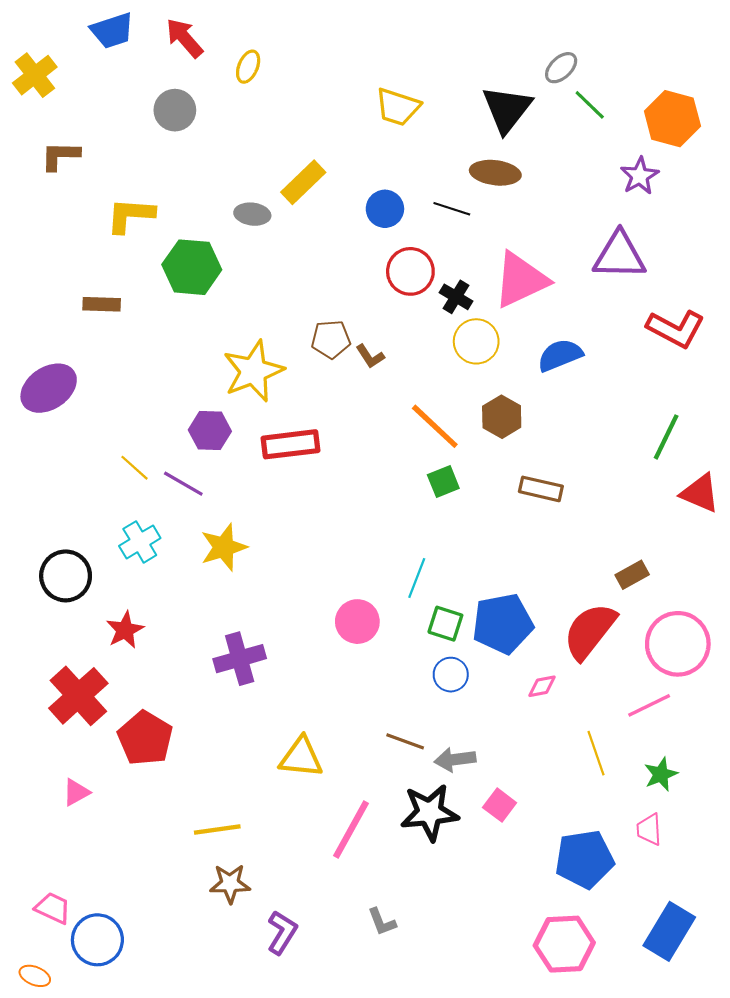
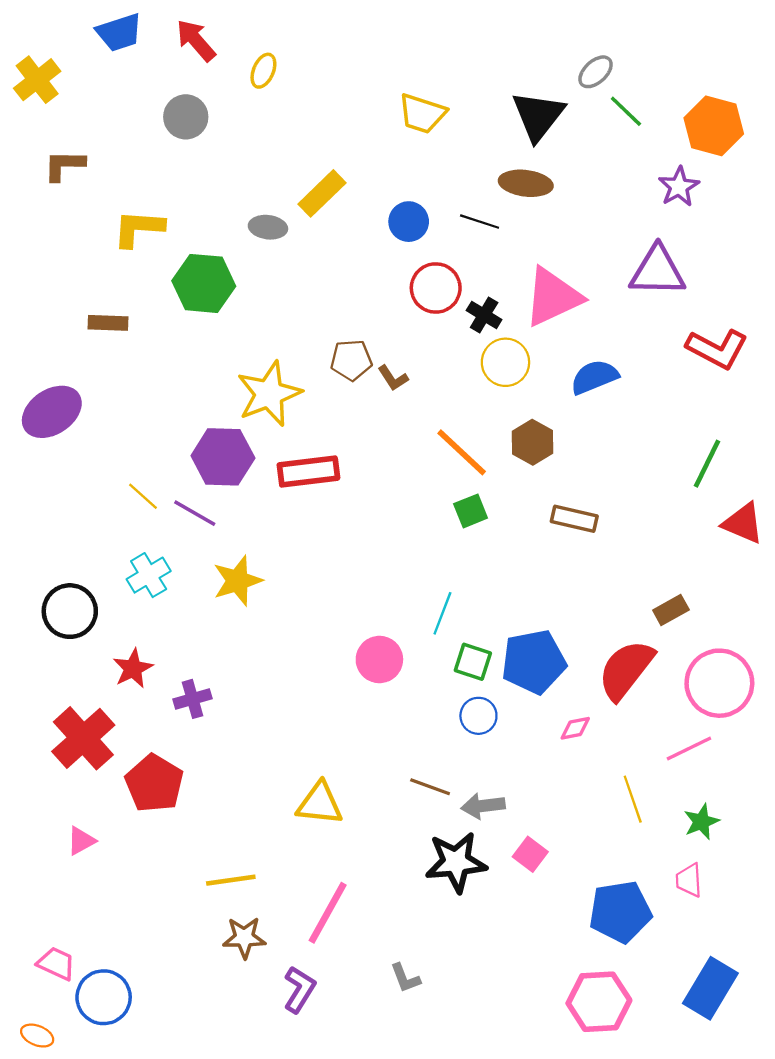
purple hexagon: (210, 431) -> (223, 457), size x1.4
purple cross: (240, 659) -> (193, 699), moved, size x0.7
pink line: (351, 829) -> (328, 913), moved

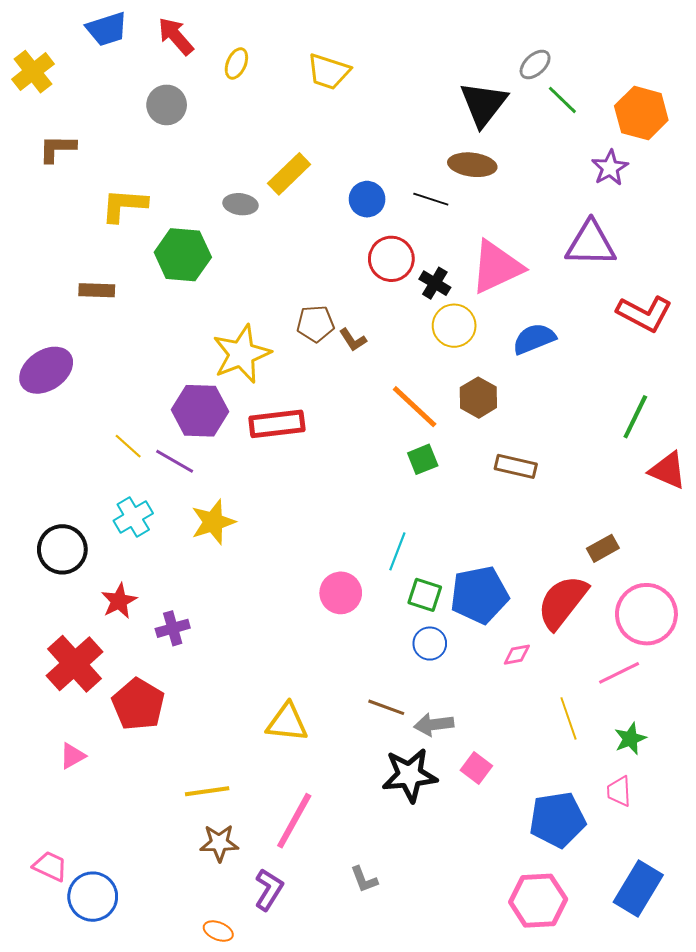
yellow trapezoid: (422, 113) -> (329, 72), moved
orange ellipse: (37, 1036) -> (218, 931), moved

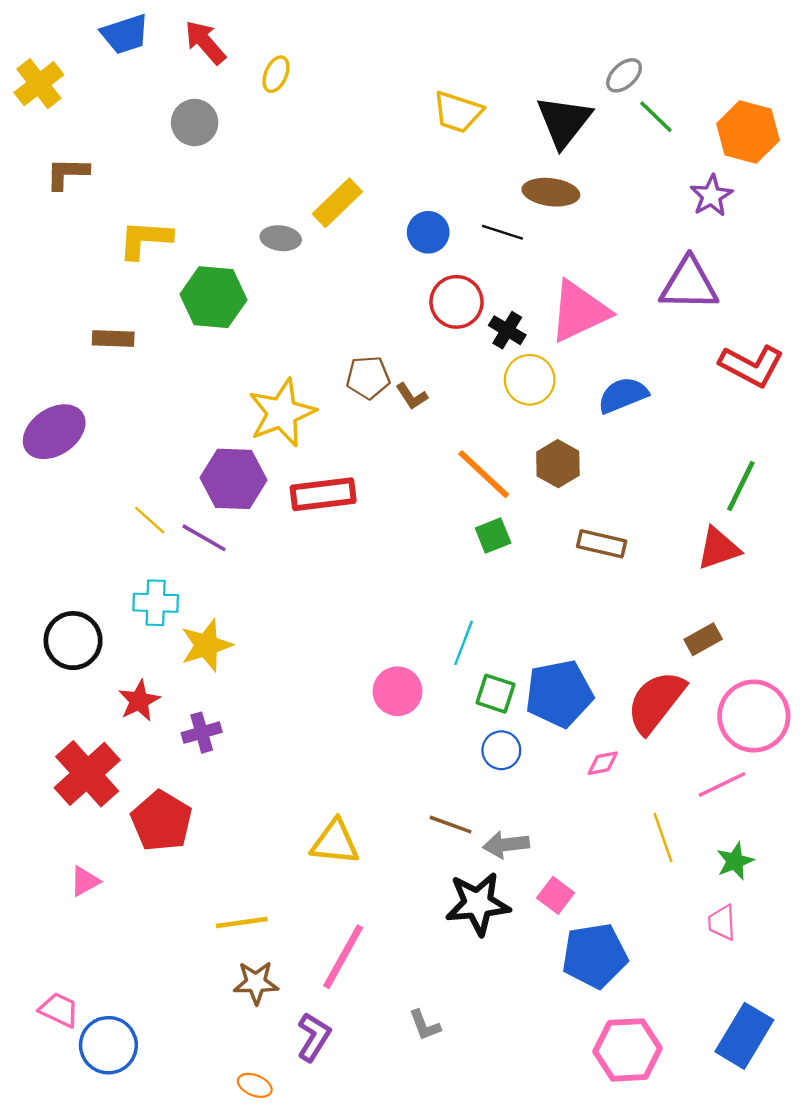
yellow trapezoid: (329, 72) -> (458, 112), moved
red triangle: (668, 470) -> (718, 548), moved, turned -42
cyan cross: (133, 517) -> (156, 603), turned 33
yellow star: (213, 522) -> (206, 645), moved
blue pentagon: (557, 820) -> (595, 956), moved

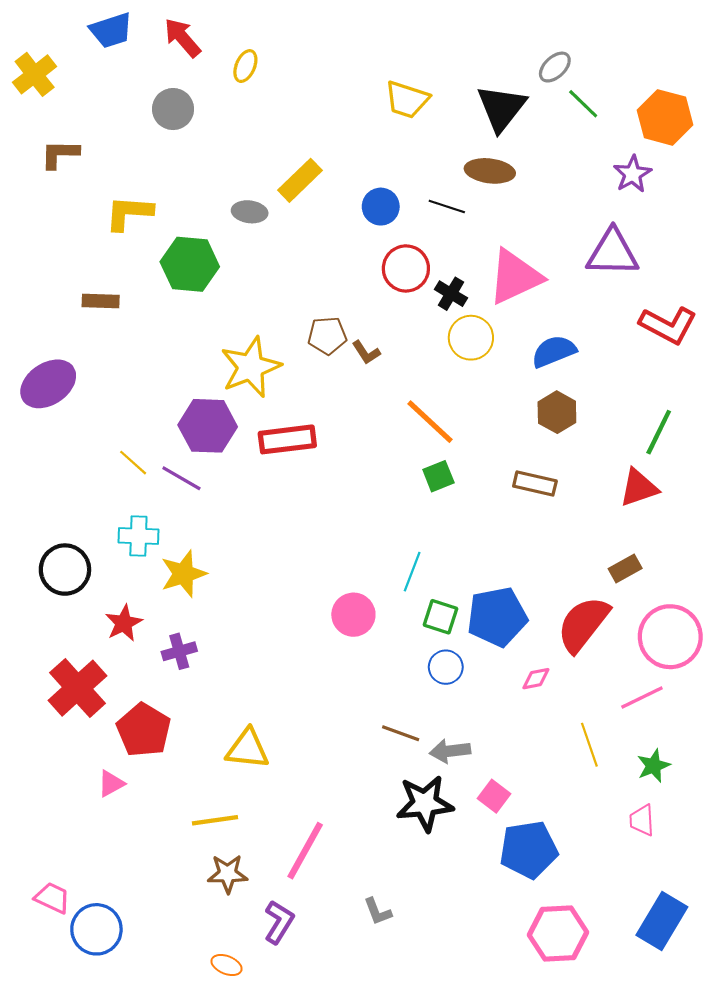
brown hexagon: (558, 464) -> (557, 412), moved
yellow triangle: (335, 842) -> (247, 749), moved
pink triangle: (85, 881) -> (111, 784), moved

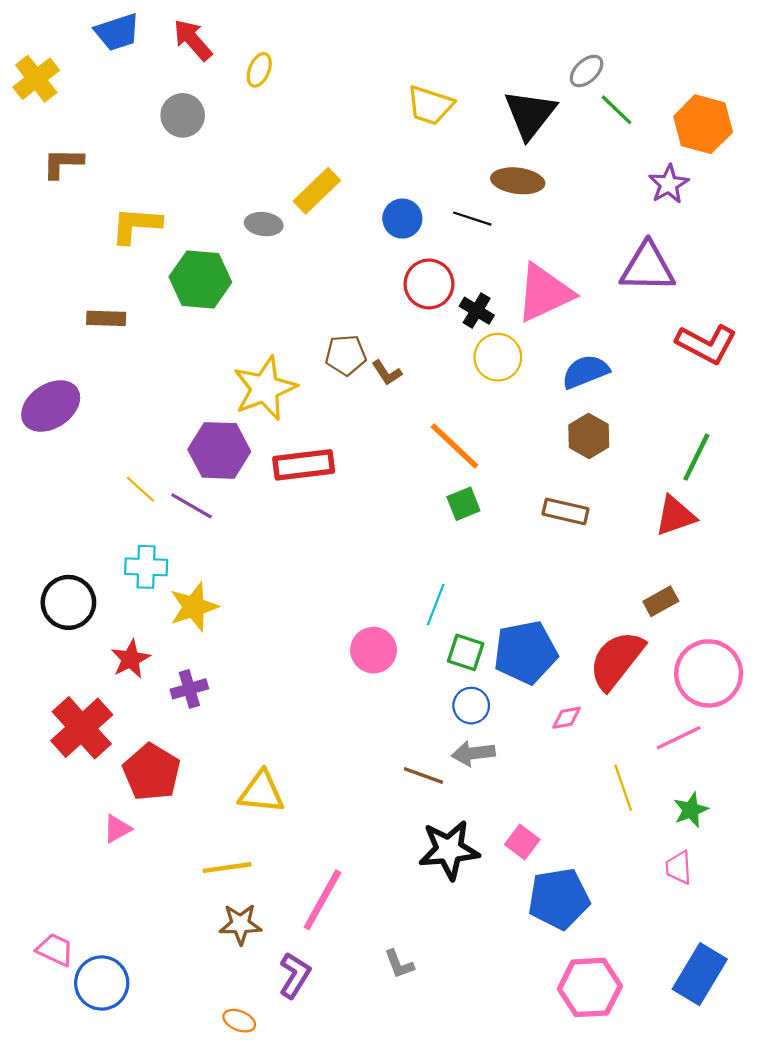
gray arrow: (450, 751) -> (473, 753), moved

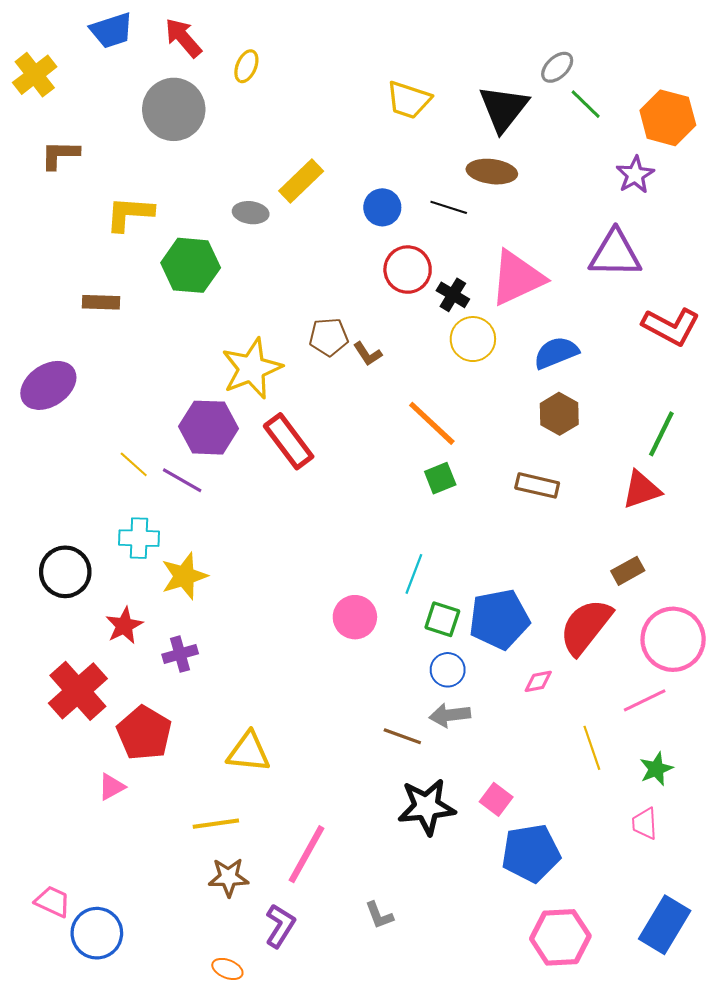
gray circle: (183, 115) -> (174, 109), size x1.5
red rectangle: (304, 465) -> (289, 441), turned 60

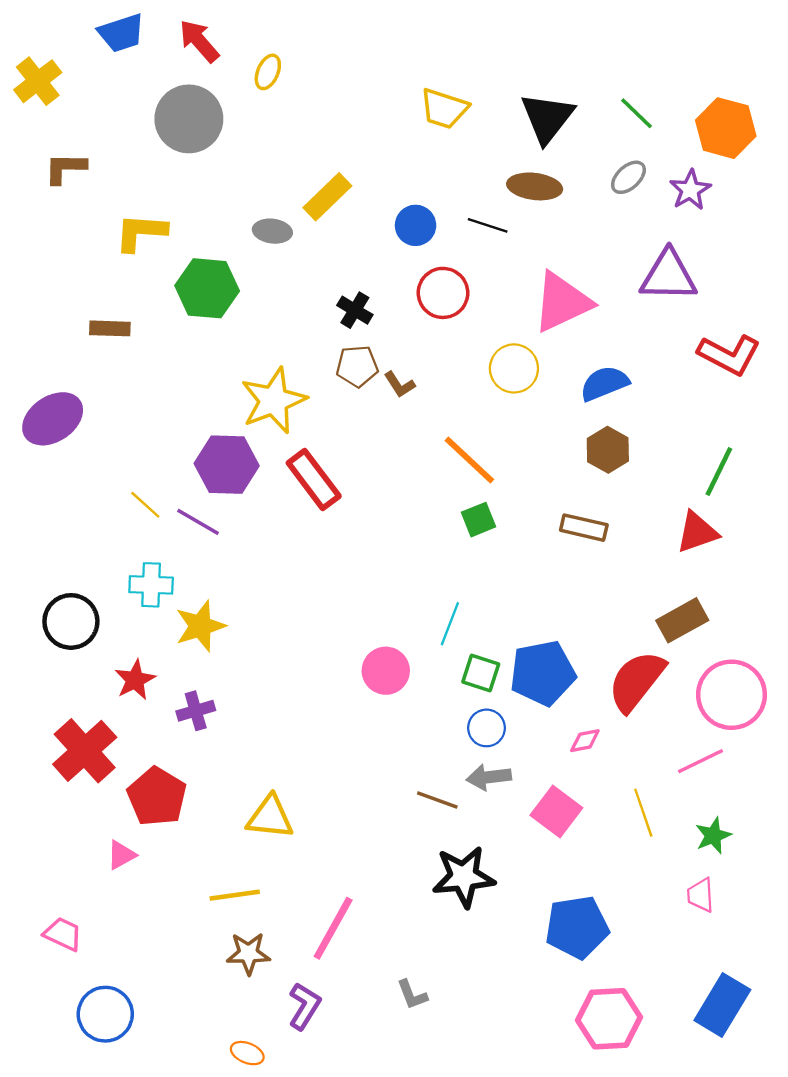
gray ellipse: (557, 67) -> (628, 177), moved
black cross: (453, 295) -> (355, 310), moved
brown rectangle: (628, 571) -> (682, 620), size x1.4
pink square: (496, 799) -> (556, 812), moved, size x1.4
pink trapezoid: (53, 902) -> (63, 934), moved

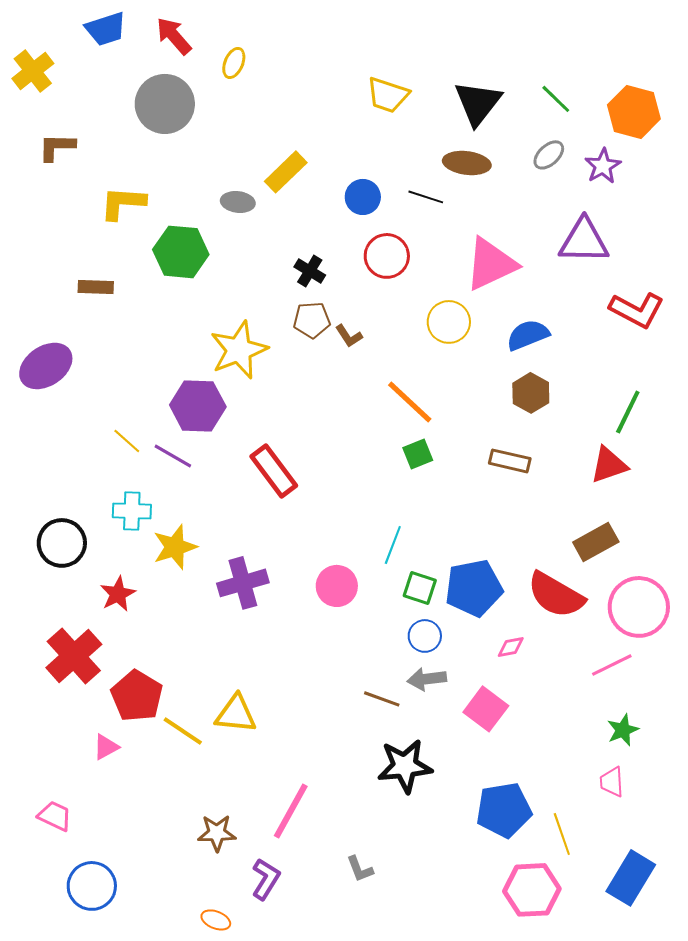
red rectangle: (314, 480) -> (274, 471), moved
red semicircle: (636, 681) -> (556, 595), turned -98
purple cross: (196, 711) -> (243, 583), moved, size x1.5
yellow line: (643, 813) -> (562, 834), moved
yellow line: (235, 895) -> (183, 731), moved, turned 42

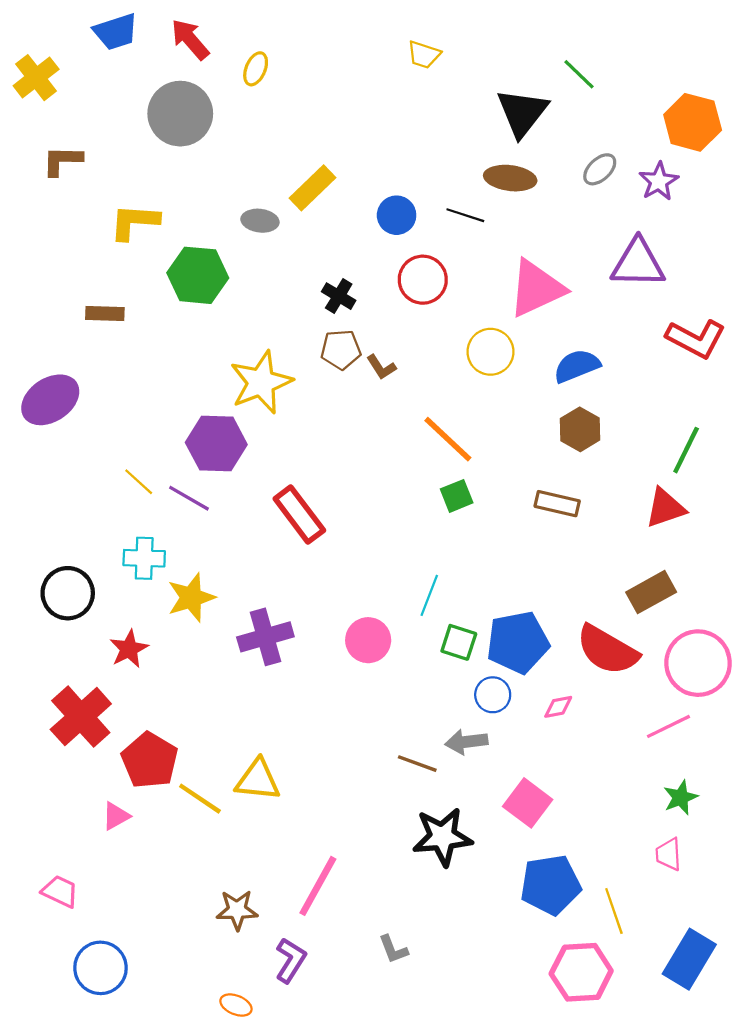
yellow trapezoid: (388, 95) -> (424, 55), moved, size x0.7
green line: (556, 99) -> (579, 74), moved
blue circle: (425, 636) -> (493, 695), moved
pink square: (486, 709) -> (528, 803), moved

